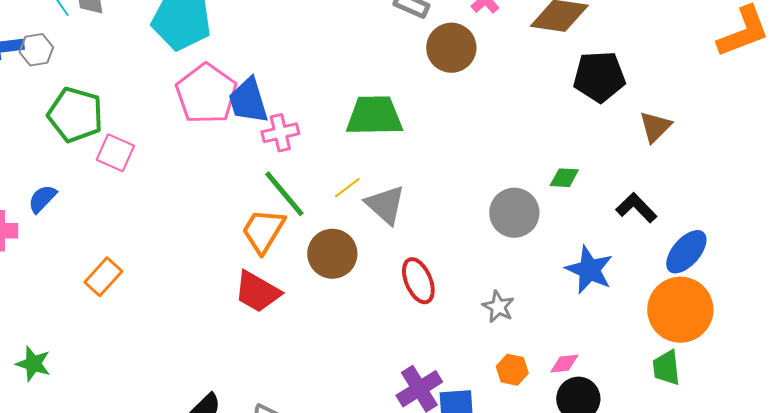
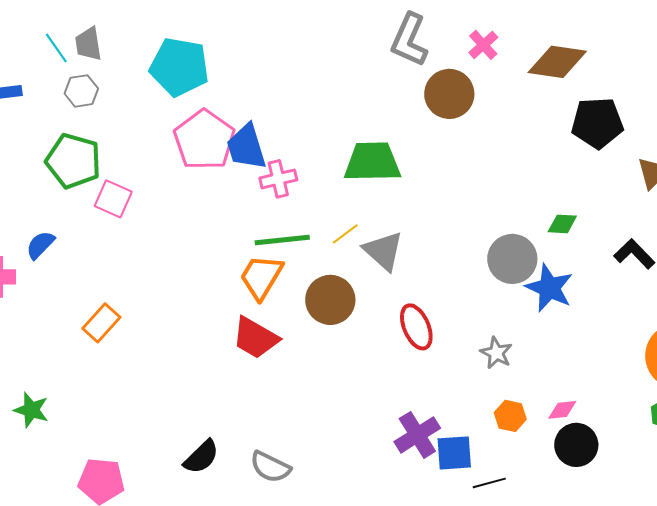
gray hexagon: (36, 50) -> (81, 91), moved
green line: (284, 194) -> (282, 240), turned -56
blue star: (589, 270) -> (549, 288), moved

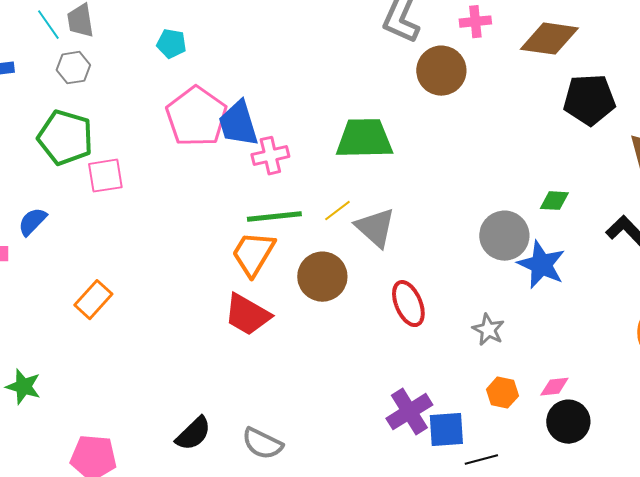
pink cross: (483, 45) -> (475, 22), turned 36
cyan pentagon: (179, 67) -> (171, 44), size x0.5
pink square: (113, 199) -> (105, 176), turned -33

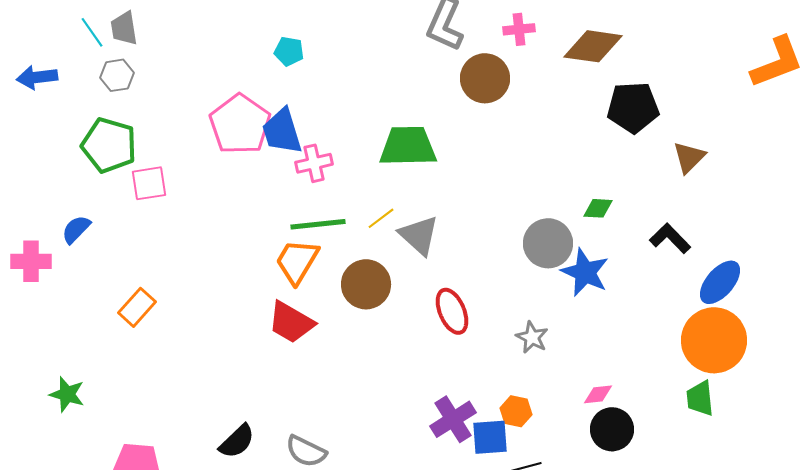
cyan pentagon: (171, 44) -> (289, 51), moved
orange hexagon: (502, 393) -> (516, 411), moved

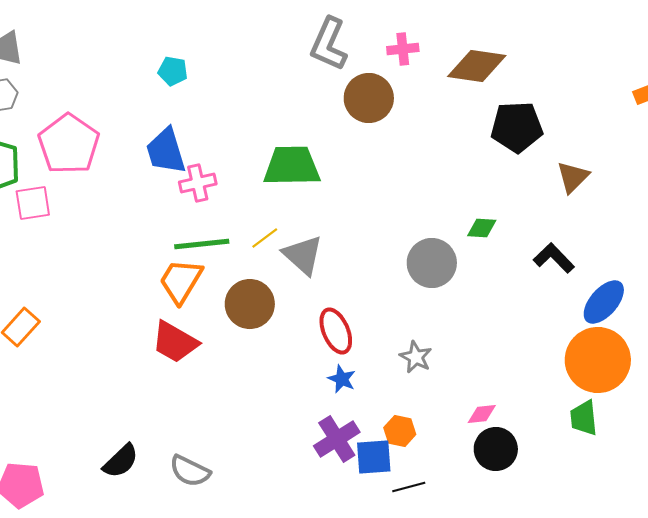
pink pentagon: (240, 124) -> (69, 144), moved
blue star: (585, 272) -> (342, 379), moved, size x0.6

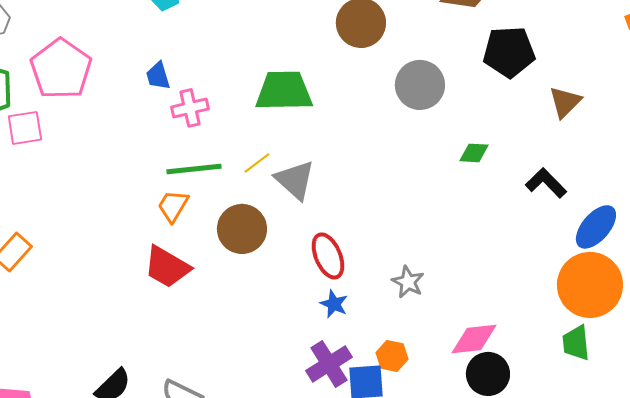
blue trapezoid: (166, 151) -> (158, 76), size x0.6
gray circle: (432, 263) -> (420, 85), moved
orange trapezoid: (181, 281) -> (173, 206), size x0.7
pink diamond: (482, 414) -> (474, 339), size x1.6

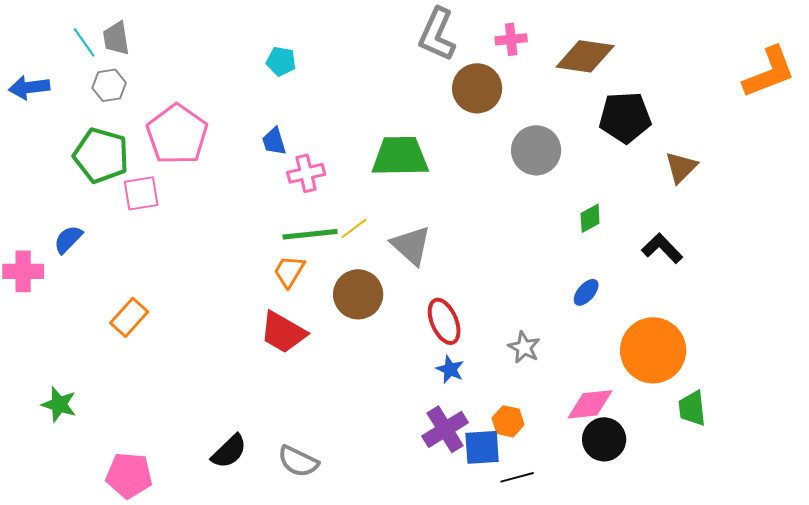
green diamond: (474, 153) -> (590, 218), turned -32
yellow line: (257, 163) -> (354, 228), moved
blue ellipse: (596, 227) -> (586, 292), moved, size x0.6
orange circle: (590, 285) -> (653, 350), moved

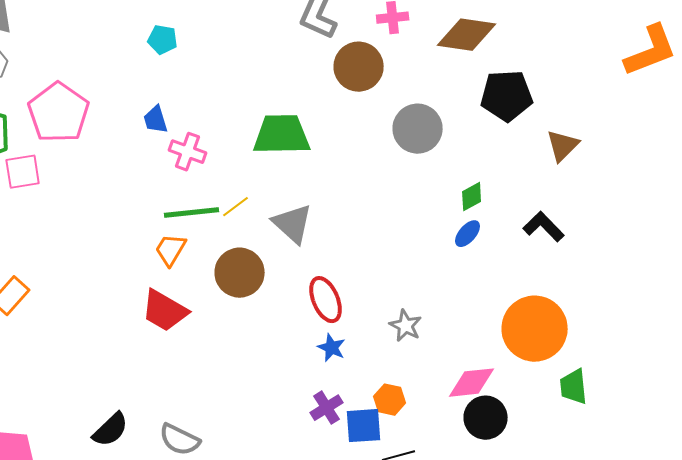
pink cross: (306, 173) -> (188, 152), turned 33
blue ellipse: (586, 292) -> (468, 234), moved
purple cross: (445, 429) -> (327, 408), size x0.7

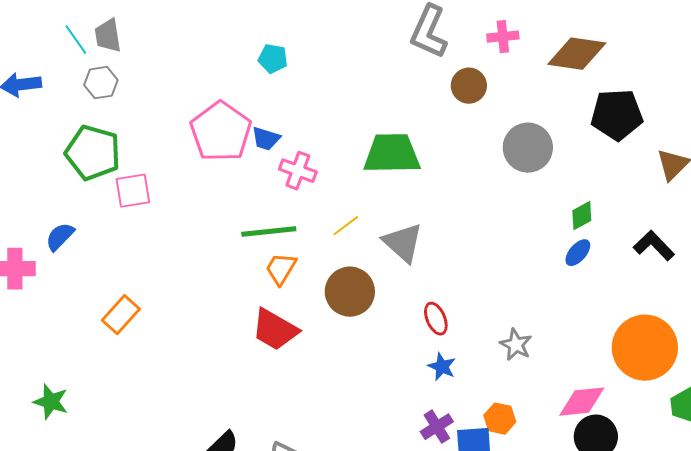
brown circle: (359, 67) -> (469, 86), size x0.7
pink pentagon: (59, 113) -> (221, 132), moved
blue trapezoid: (156, 120) -> (266, 139), turned -56
green line: (192, 213) -> (269, 232), moved
red ellipse: (326, 300) -> (436, 319), size x0.7

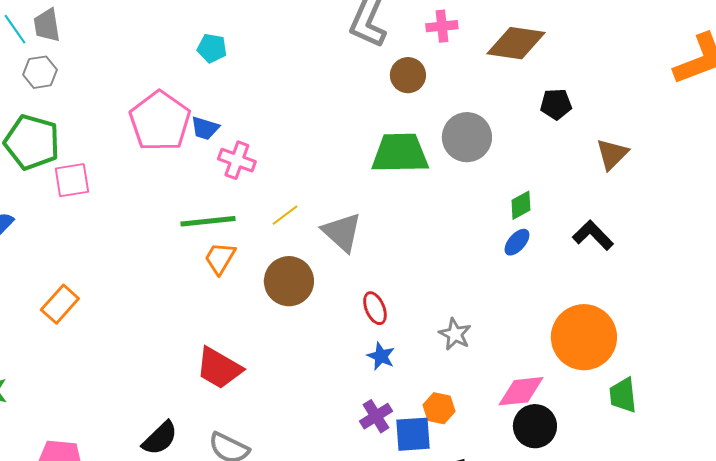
black pentagon: (617, 115) -> (556, 104), size x0.6
green trapezoid: (392, 154) -> (400, 153), moved
red trapezoid: (275, 330) -> (219, 368), moved

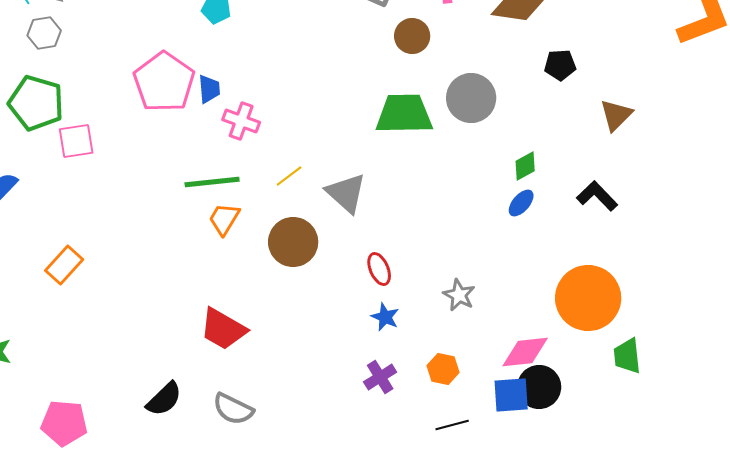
blue trapezoid: (205, 128) -> (209, 89), turned -112
blue square: (413, 434) -> (511, 395), moved

